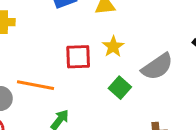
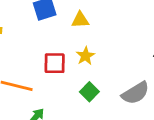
gray semicircle: (157, 67) -> (135, 93), moved

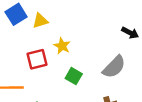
yellow triangle: (80, 20) -> (40, 21), moved

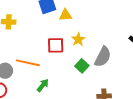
gray semicircle: (114, 67) -> (103, 57), moved, turned -30

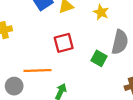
yellow star: (78, 39) -> (101, 12), moved

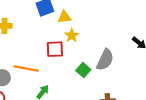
yellow star: (101, 12) -> (72, 35), moved

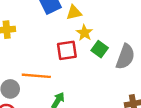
green square: (83, 70) -> (100, 49), moved

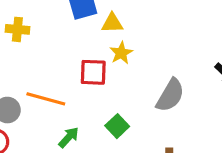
green square: (100, 49) -> (117, 126), moved

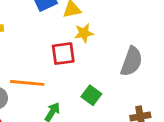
yellow star: (121, 53) -> (84, 33), turned 30

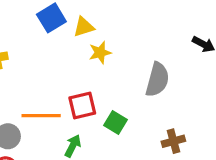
red square: (63, 54) -> (82, 105), moved

